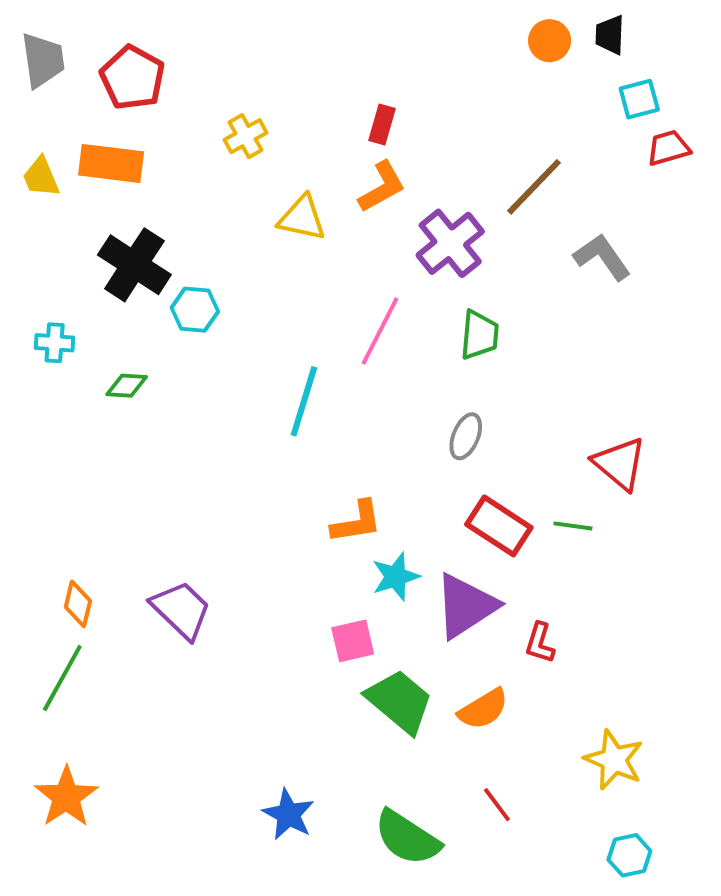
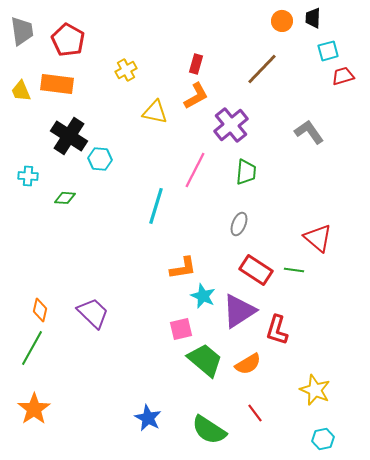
brown line: (534, 187) -> (262, 69), moved
cyan star: (396, 577) -> (203, 296), turned -30
red L-shape: (540, 643) -> (277, 330), size x1.4

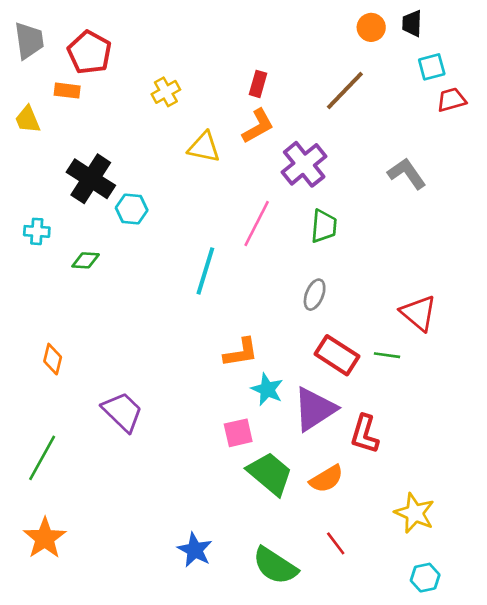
orange rectangle: (57, 84) -> (67, 91), moved, size x0.6
orange diamond: (40, 310) -> (53, 359), moved

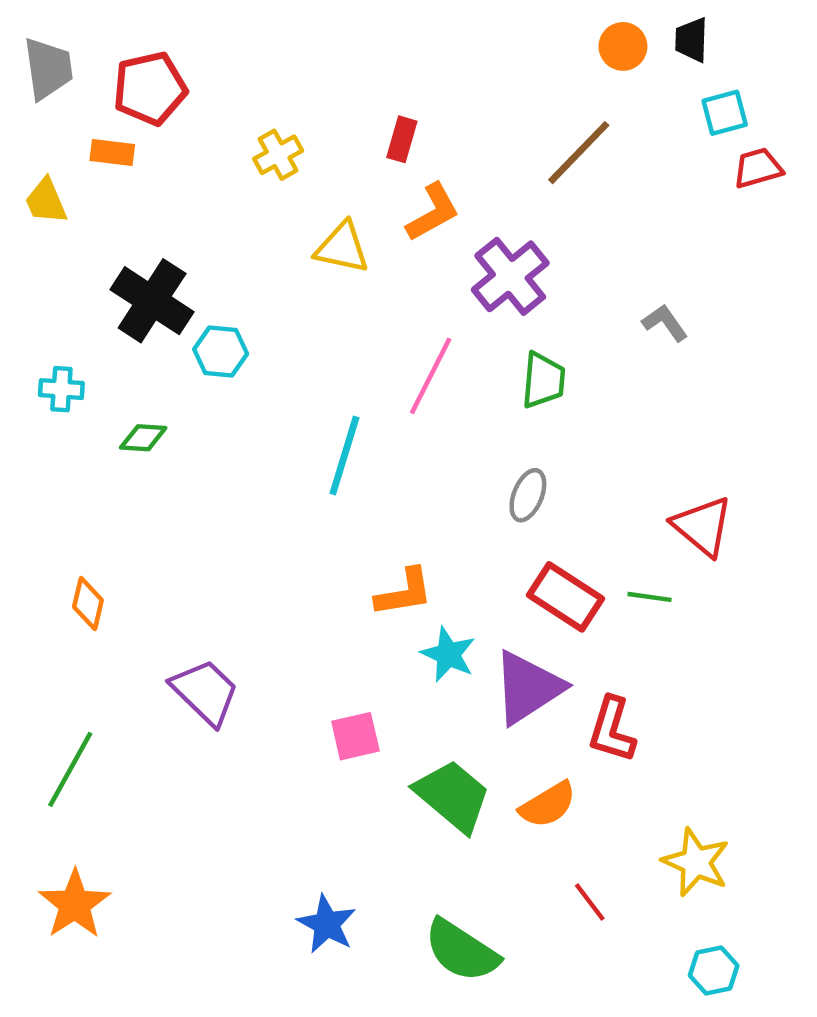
red pentagon: (89, 52) -> (150, 88), turned 30
red rectangle: (258, 84) -> (402, 139), moved
gray L-shape: (407, 173) -> (665, 323), moved, size x0.7
pink square: (238, 433) -> (355, 736), moved
red line: (336, 543) -> (590, 902), moved

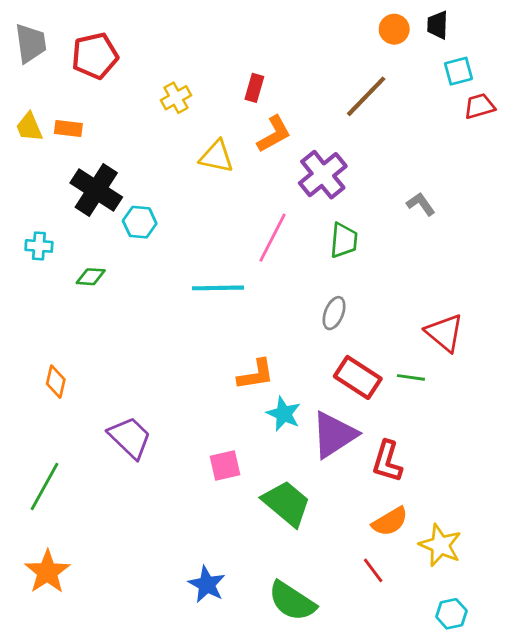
orange rectangle: (112, 153) -> (68, 128), moved
cyan line: (344, 455) -> (218, 288), turned 72
orange semicircle: (548, 805) -> (390, 521), moved

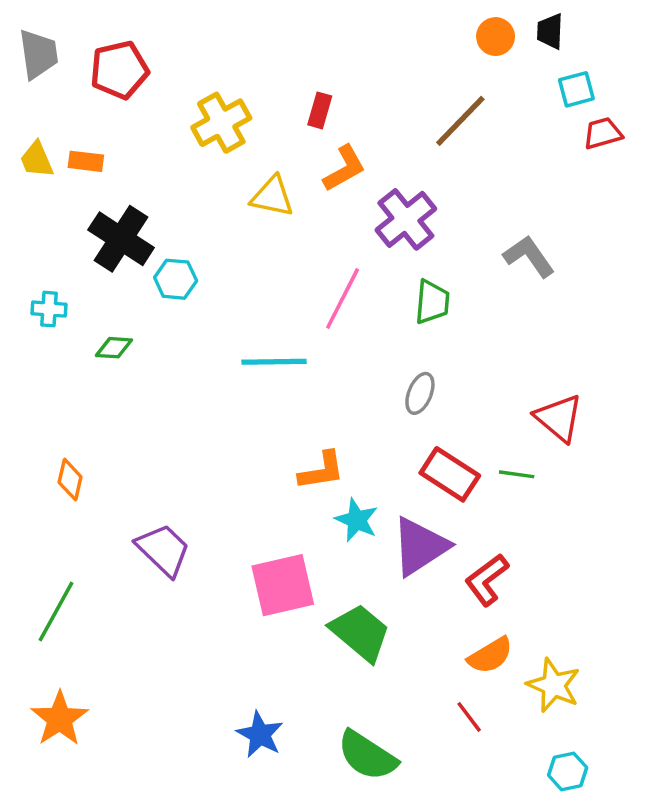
yellow cross: (176, 98) -> (221, 123), size x1.5
gray L-shape: (421, 204) -> (529, 256), size x1.4
red L-shape: (387, 461) -> (487, 580), turned 36
pink square: (225, 466) -> (283, 585), size x1.6

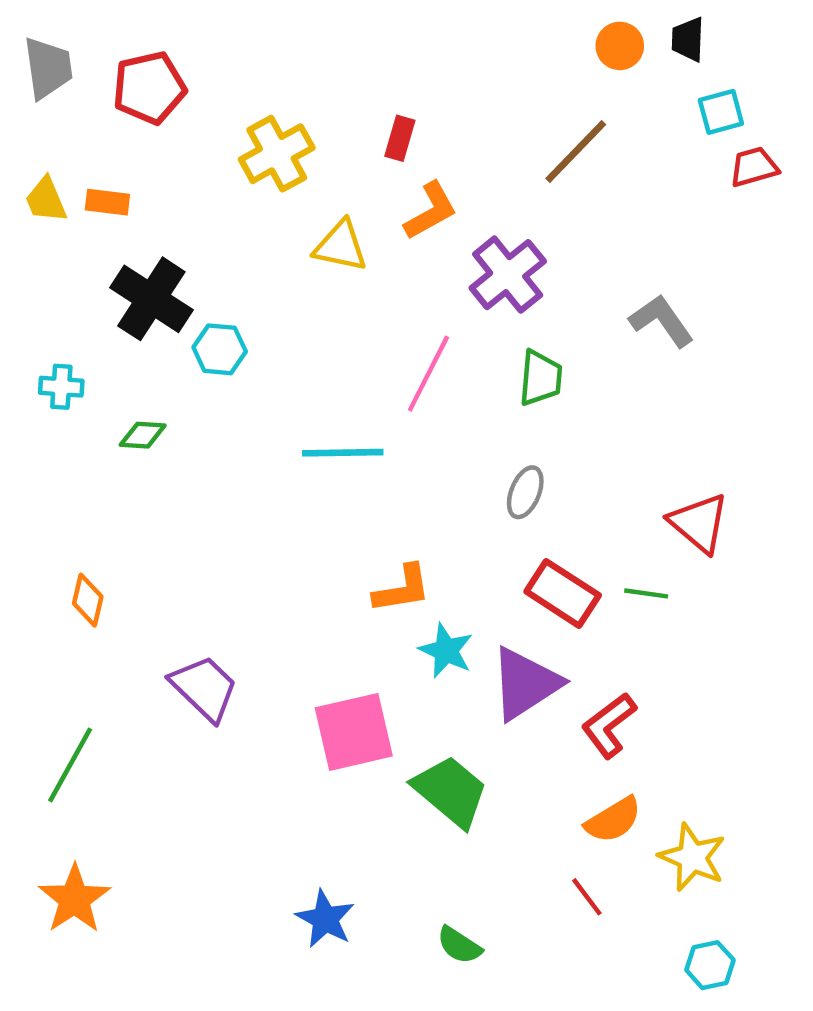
green semicircle: (367, 756) -> (459, 945), size x0.6

